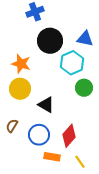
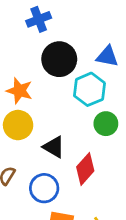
red diamond: (69, 136) -> (85, 169), moved

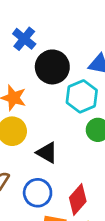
blue cross: (39, 19) -> (24, 39), moved, turned -30
red diamond: (85, 169) -> (78, 199), moved

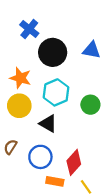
cyan hexagon: (82, 96) -> (56, 92), moved

